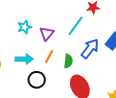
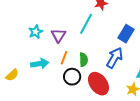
blue arrow: (90, 49) -> (115, 58), moved
black circle: (37, 80) -> (72, 77), moved

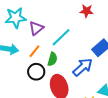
cyan line: (86, 24) -> (61, 37), moved
cyan star: (36, 32) -> (16, 18), size x1.5

